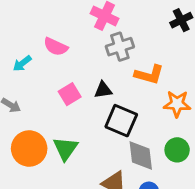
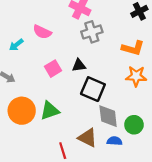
orange L-shape: (149, 75) -> (133, 48), moved
green triangle: (65, 149) -> (50, 111), turned 36
green circle: (177, 150) -> (134, 125), moved

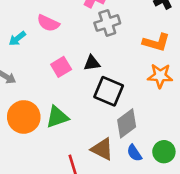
gray diamond: (108, 116) -> (127, 123), turned 60
green circle: (134, 125) -> (164, 152), moved
blue semicircle: (115, 141) -> (134, 153), turned -128

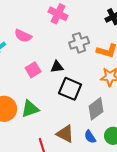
gray cross: (107, 23) -> (79, 43), moved
gray diamond: (127, 123) -> (96, 109), moved

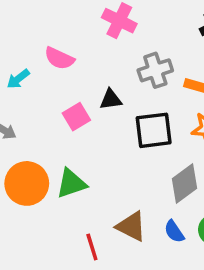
black triangle: (57, 67) -> (111, 99), moved
black square: (70, 89) -> (154, 130), moved, turned -30

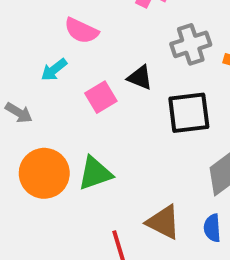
cyan arrow: (18, 79) -> (54, 70), moved
black triangle: (111, 99) -> (140, 78), turned 30
blue semicircle: (174, 231) -> (212, 228), turned 30

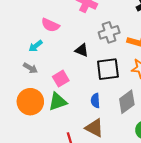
pink square: (101, 97) -> (61, 79), moved
gray arrow: (19, 113) -> (30, 68), moved
blue semicircle: (212, 228) -> (95, 101), moved

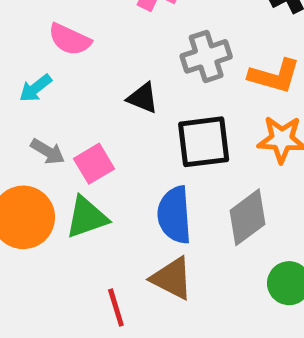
gray arrow: (30, 68) -> (48, 152), moved
blue semicircle: (95, 101) -> (174, 215), size x1.6

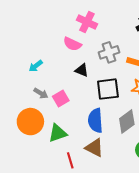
pink semicircle: (70, 39) -> (72, 44), moved
green triangle: (87, 217) -> (58, 133), moved

